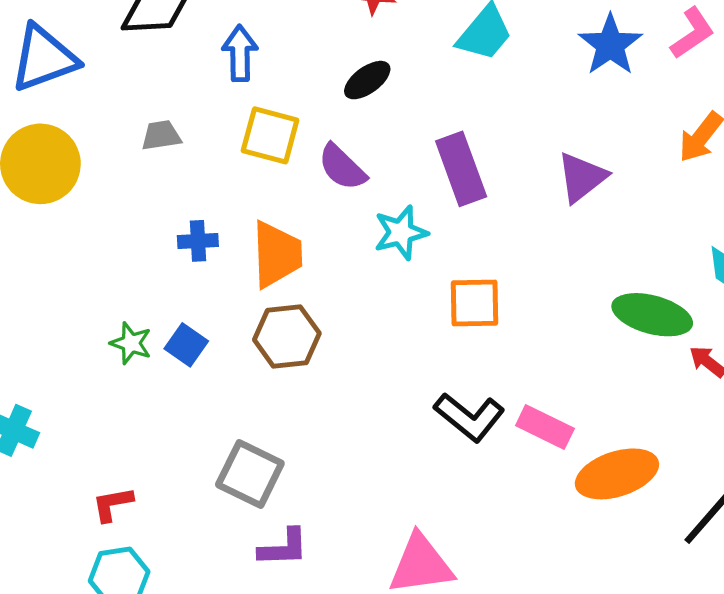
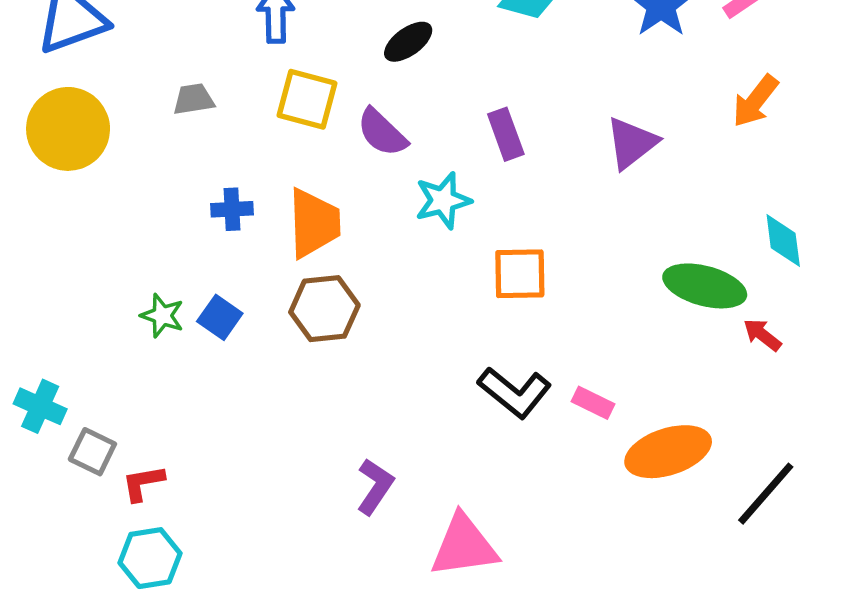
purple rectangle: (461, 169) -> (506, 134), size x0.7
pink rectangle: (545, 427) -> (593, 403), size x0.7
gray square: (250, 474) -> (92, 452), moved, size x0.7
purple L-shape: (283, 548) -> (375, 487), moved, turned -54

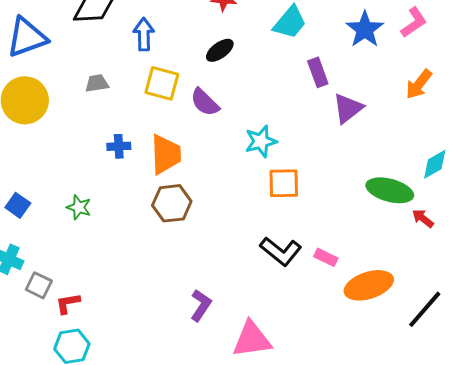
purple rectangle: (506, 134) -> (318, 72), moved
cyan star: (443, 200) -> (261, 141), moved
cyan diamond: (783, 241) -> (435, 164), turned 68
blue square: (220, 317) -> (18, 205), moved

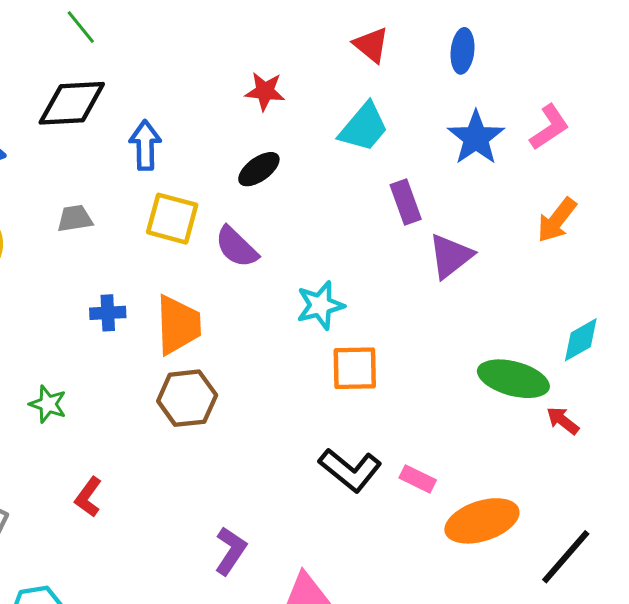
red L-shape: (68, 303) -> (88, 497), moved, turned -44

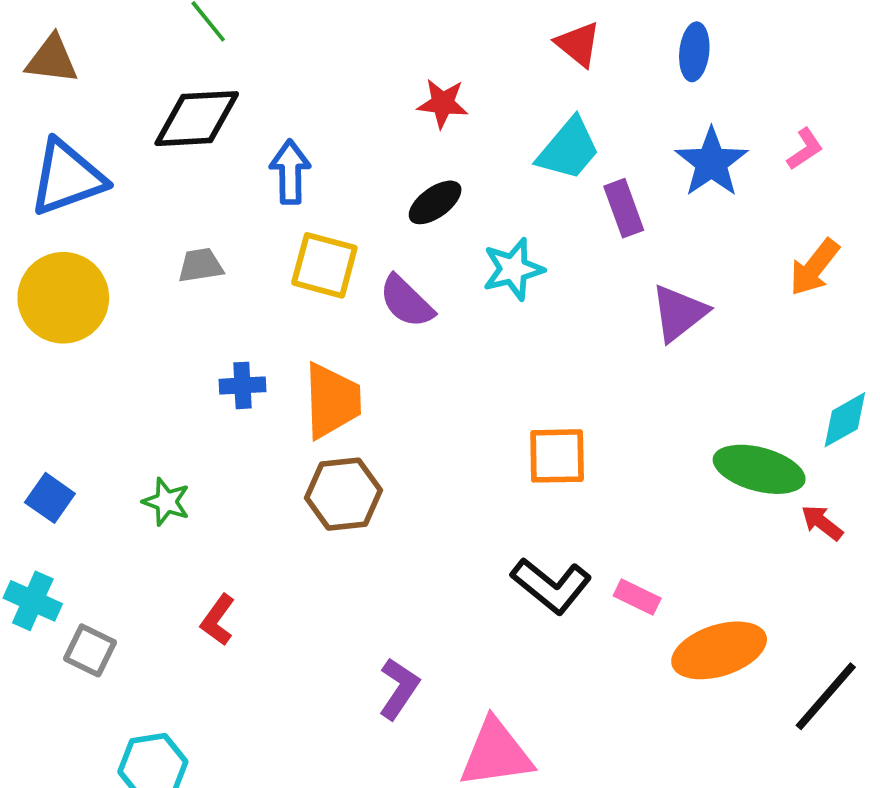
pink L-shape: (549, 127) -> (805, 149), size x0.7
purple rectangle: (406, 202) -> (624, 208), moved
cyan star: (320, 305) -> (513, 269), moved

